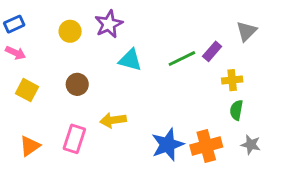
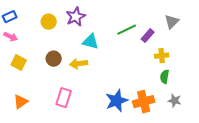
green line: (182, 59) -> (127, 30), moved
yellow arrow: (113, 120) -> (79, 64), moved
pink rectangle: (74, 139) -> (64, 98), moved

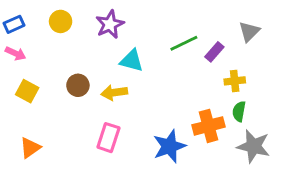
yellow circle: (49, 22) -> (61, 21), moved
pink rectangle: (64, 98) -> (108, 138), moved
gray star: (175, 101) -> (254, 146), size x1.6
orange cross: (144, 102) -> (209, 126), moved

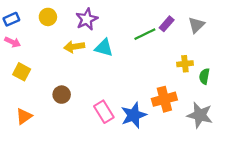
purple rectangle: (214, 52) -> (167, 24), moved
brown circle: (78, 85) -> (62, 95), moved
yellow arrow: (114, 93) -> (74, 47), moved
green semicircle: (239, 111) -> (204, 76), moved
pink rectangle: (108, 138) -> (104, 112), moved, turned -50

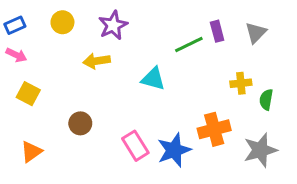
purple rectangle: (167, 24) -> (217, 31), turned -56
cyan triangle: (104, 48) -> (153, 79), moved
gray star: (200, 115) -> (260, 150), turned -30

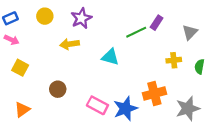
purple rectangle: (217, 31) -> (157, 23), turned 48
gray triangle: (256, 33) -> (190, 32), moved
green semicircle: (266, 100) -> (200, 67), moved
pink rectangle: (135, 146) -> (97, 105), turned -30

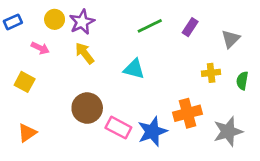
purple star: (81, 18) -> (82, 22), moved
green line: (136, 32) -> (150, 26), moved
pink arrow: (12, 40) -> (40, 48), moved
yellow arrow: (70, 44) -> (85, 53), turned 60
brown circle: (58, 89) -> (87, 108), moved, size x1.5

